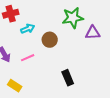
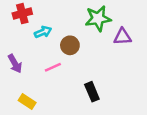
pink line: (28, 58) -> (53, 67), moved

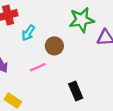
cyan arrow: (43, 32) -> (28, 33), turned 147

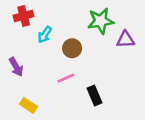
pink line: (38, 67) -> (66, 78), moved

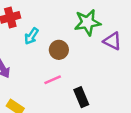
purple triangle: (126, 40) -> (112, 41), turned 30

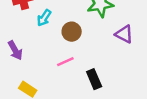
purple triangle: (112, 41) -> (124, 34), moved

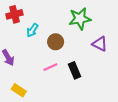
black rectangle: (94, 79) -> (75, 70), moved

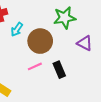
brown circle: (56, 42) -> (40, 41), size x1.5

